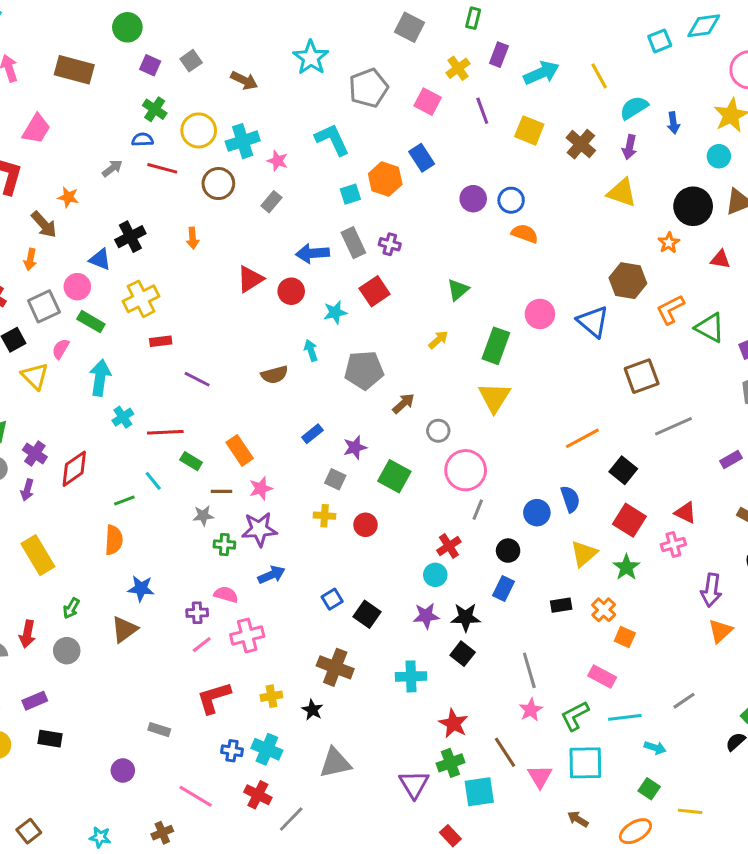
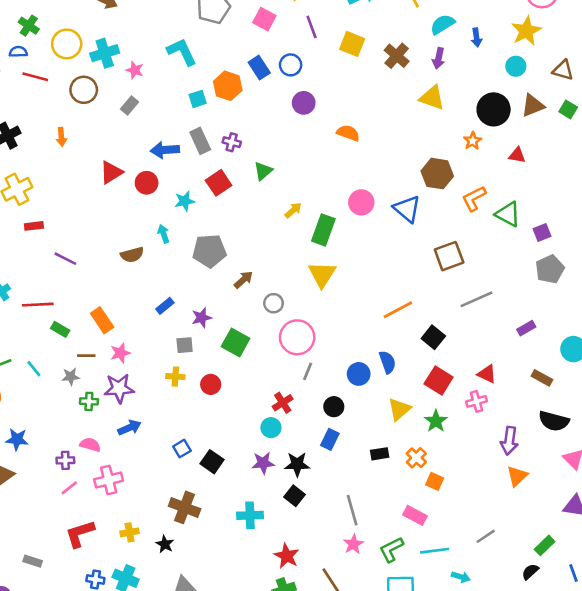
blue circle: (511, 200) -> (291, 65), moved
green triangle: (458, 290) -> (263, 171), moved
yellow arrow: (438, 340) -> (293, 210), moved
gray square: (335, 479) -> (185, 345), turned -30
cyan line: (153, 481) -> (34, 369), moved

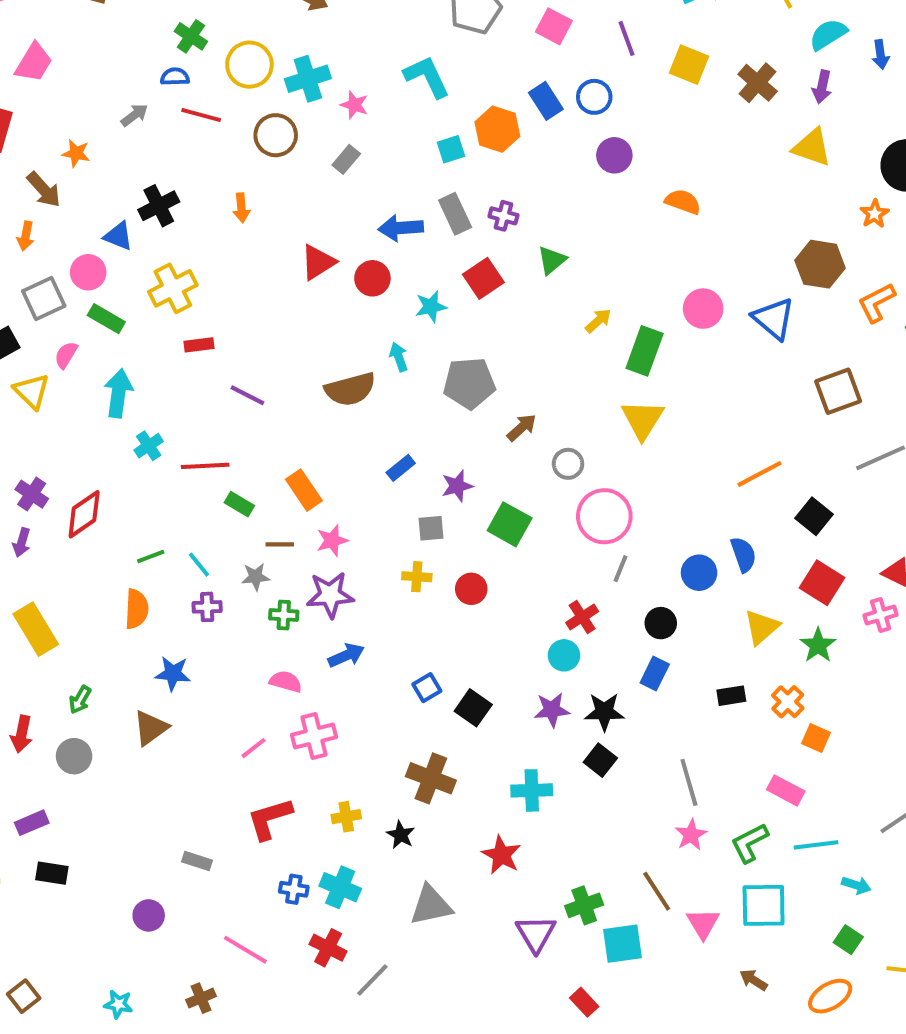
brown semicircle: (132, 255) -> (350, 389), size x1.4
purple cross: (65, 460) -> (207, 607), moved
red star: (287, 556) -> (501, 855), moved

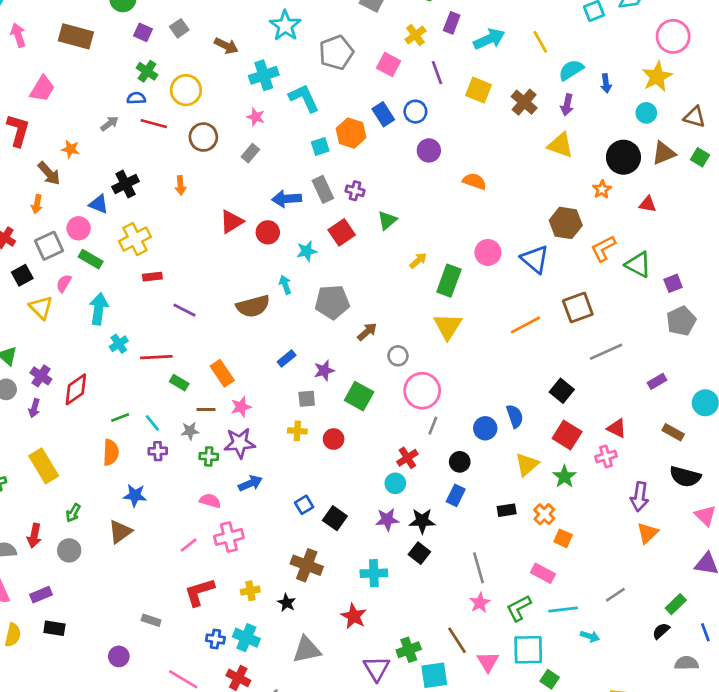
cyan cross: (308, 79) -> (264, 75), moved
orange line: (760, 474) -> (525, 325), moved
green square: (848, 940) -> (550, 679), moved

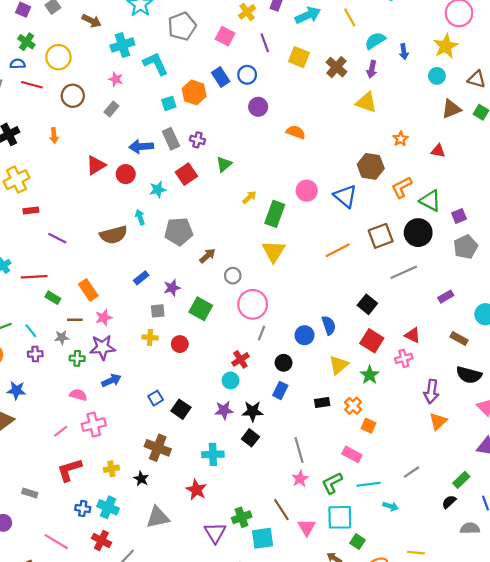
black circle: (623, 157) -> (418, 233), moved

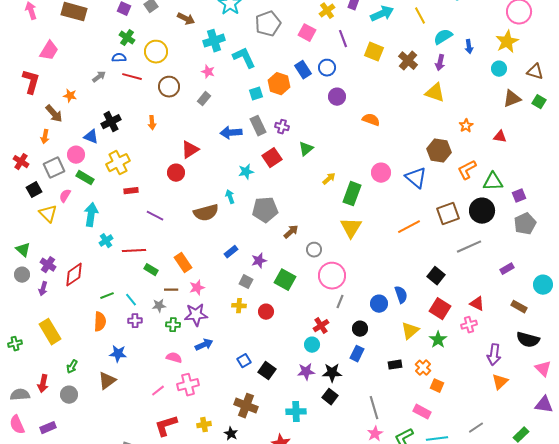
red circle: (126, 174) -> (176, 173), moved
green triangle: (430, 201) -> (493, 182), turned -30
gray square: (158, 311) -> (246, 282), turned 32

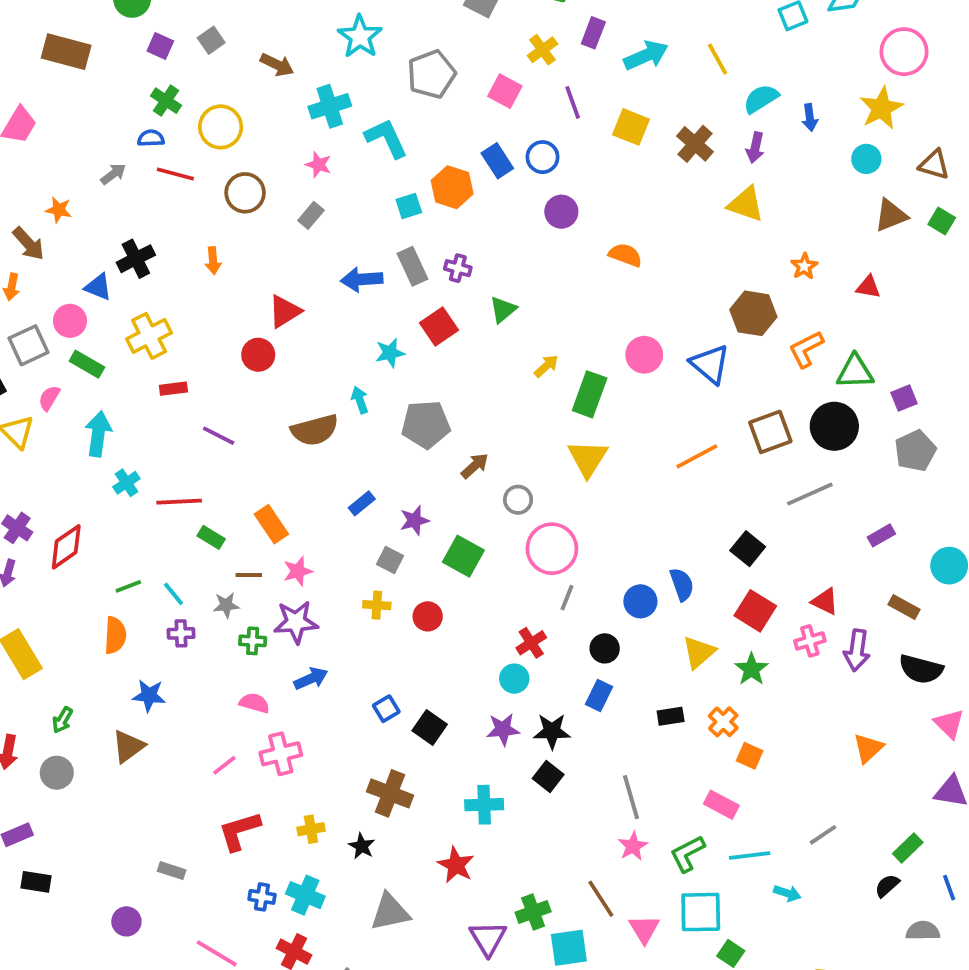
purple arrow: (494, 355) -> (857, 650), moved

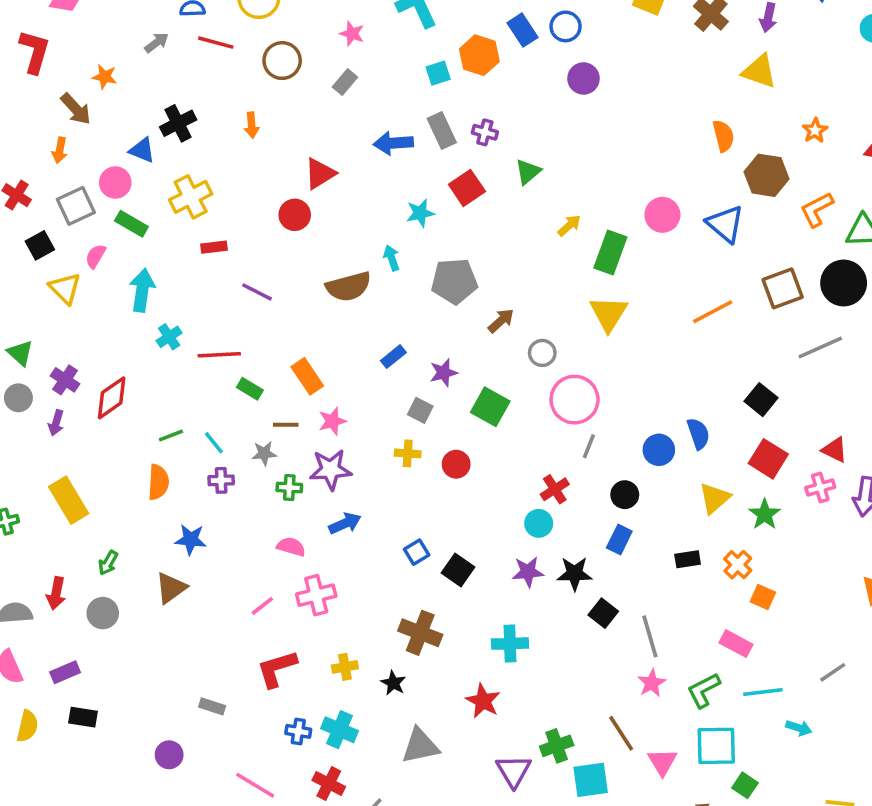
orange semicircle: (625, 255) -> (723, 136), moved, turned 56
black square: (548, 776) -> (603, 613), moved

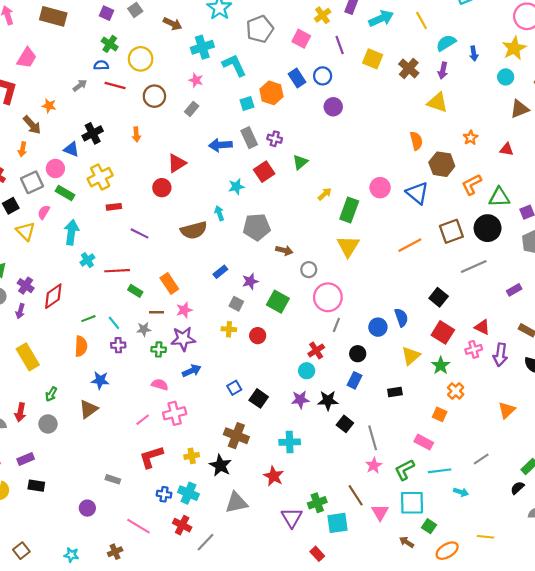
brown arrow: (501, 321) -> (284, 250), turned 56
orange cross: (738, 565) -> (456, 391), moved
black star: (393, 683) -> (220, 465), size x1.5

